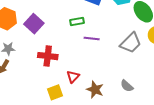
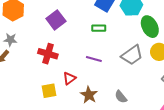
green rectangle: (77, 21) -> (99, 28), moved
purple square: (34, 24) -> (56, 20), moved
purple line: (92, 39) -> (94, 59), moved

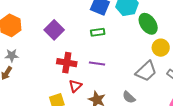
red cross: (48, 54) -> (67, 63), moved
gray trapezoid: (132, 55) -> (146, 71), moved

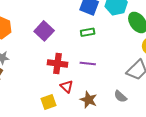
red triangle: (75, 86) -> (67, 86), turned -32

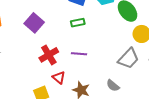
red cross: (57, 63) -> (49, 55), turned -36

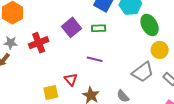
purple square: (34, 23) -> (72, 27), moved
red cross: (49, 55) -> (39, 43), moved

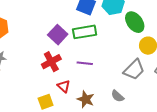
green rectangle: (99, 28) -> (85, 32), size x1.6
red cross: (39, 43) -> (51, 62), moved

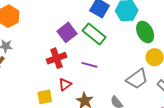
green rectangle: (85, 32) -> (94, 34), turned 40
red triangle: (64, 86) -> (65, 84), turned 32

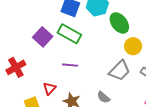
red cross: (57, 58) -> (16, 67), moved

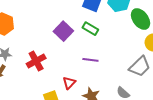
green rectangle: (69, 34) -> (90, 29), size x0.7

